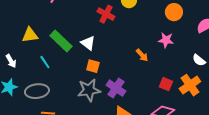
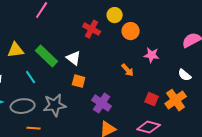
orange circle: (174, 12) -> (131, 31), moved
gray star: (89, 90) -> (55, 105), moved

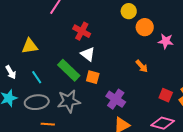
red cross: (92, 29) -> (82, 31), moved
pink star: (152, 55) -> (166, 41), moved
green rectangle: (47, 56) -> (69, 70), moved
cyan line: (31, 77) -> (37, 77), moved

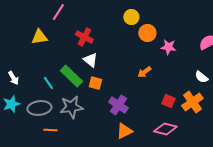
yellow triangle: (30, 46) -> (39, 37), moved
orange arrow: (142, 66) -> (144, 72), turned 96
cyan line: (37, 77) -> (48, 83), moved

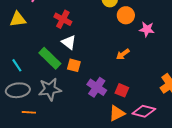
cyan line: (48, 83) -> (17, 65), moved
red square: (168, 101) -> (122, 90), moved
orange triangle: (124, 131) -> (117, 113), moved

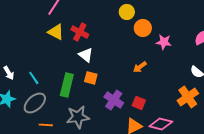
yellow triangle: (18, 19) -> (56, 32), moved, turned 36
green rectangle: (50, 58) -> (67, 85), moved, turned 60
gray star: (50, 89) -> (78, 117), moved
gray ellipse: (18, 90) -> (35, 103), turned -35

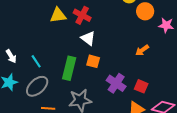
yellow triangle: (56, 32) -> (58, 15), turned -36

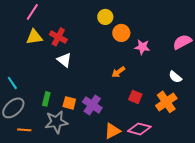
orange square: (93, 61) -> (69, 103), moved
green rectangle: (69, 68) -> (46, 99), moved, size x0.6
red square: (141, 86) -> (135, 97), moved

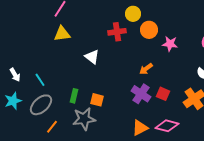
red cross: (58, 37) -> (117, 32), moved, turned -36
purple cross: (92, 105) -> (141, 94), moved
orange line: (24, 130) -> (52, 127), turned -56

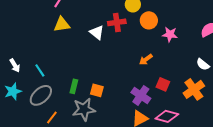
white triangle: (92, 57) -> (97, 32), moved
purple cross: (141, 94) -> (141, 95), moved

